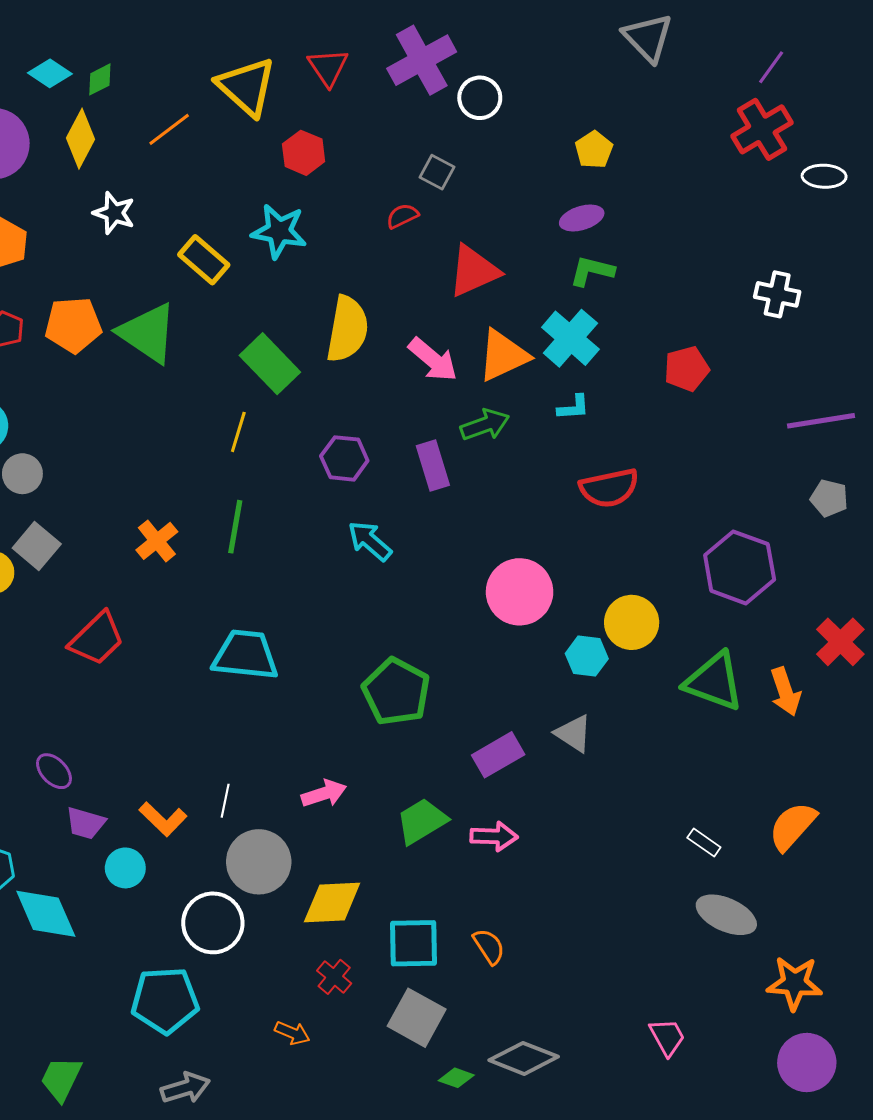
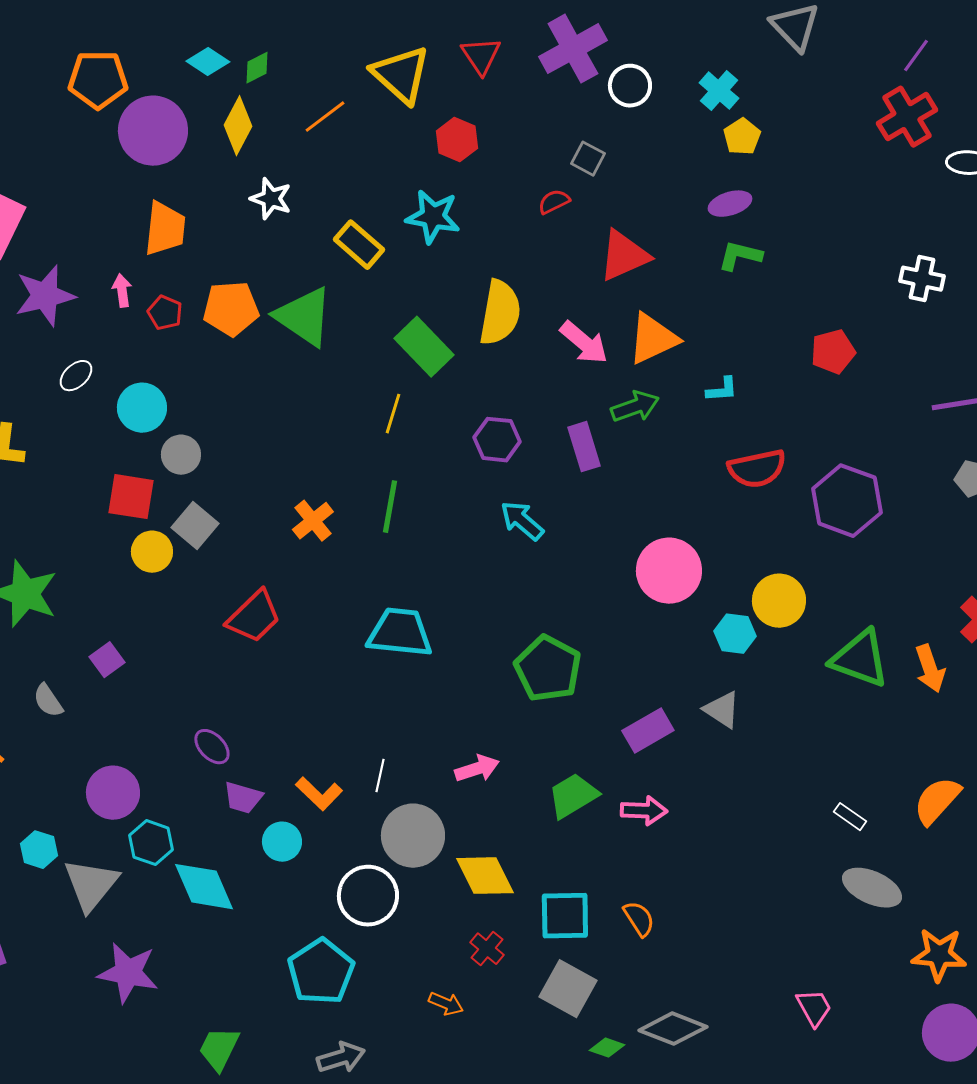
cyan cross: (570, 338) -> (719, 91), moved, size x0.7
purple hexagon: (740, 567) -> (847, 501), moved
yellow diamond: (332, 903) -> (485, 876), turned 66
cyan pentagon: (165, 1000) -> (321, 972), turned -30

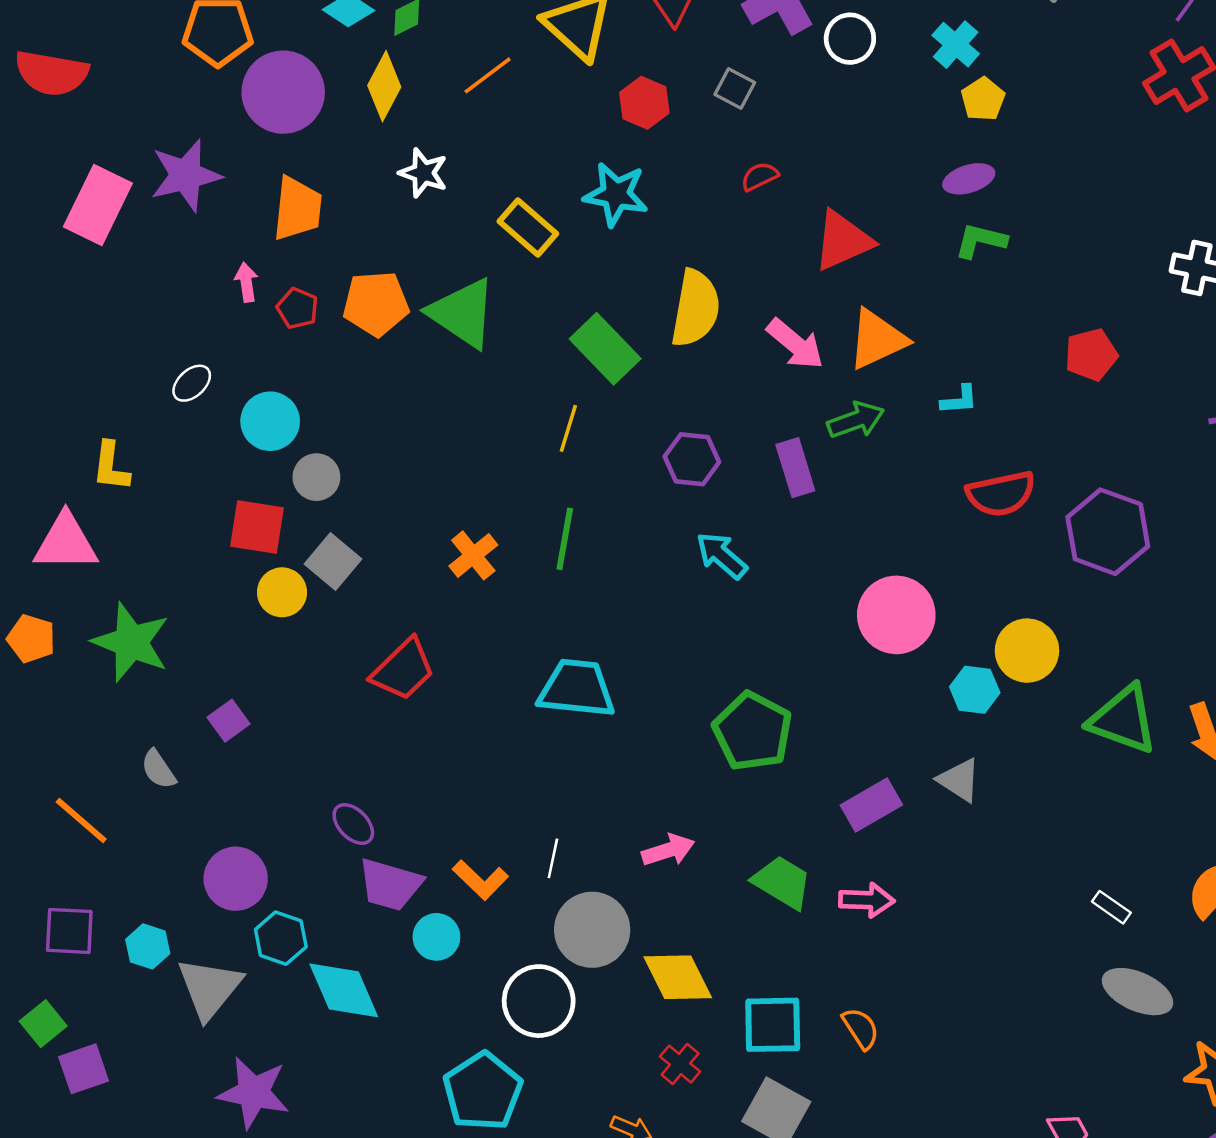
gray square: (588, 159) -> (735, 89), moved
purple star: (45, 296) -> (186, 175), moved
green trapezoid: (573, 796) -> (782, 882), turned 62
purple trapezoid: (243, 798) -> (390, 885), size x1.4

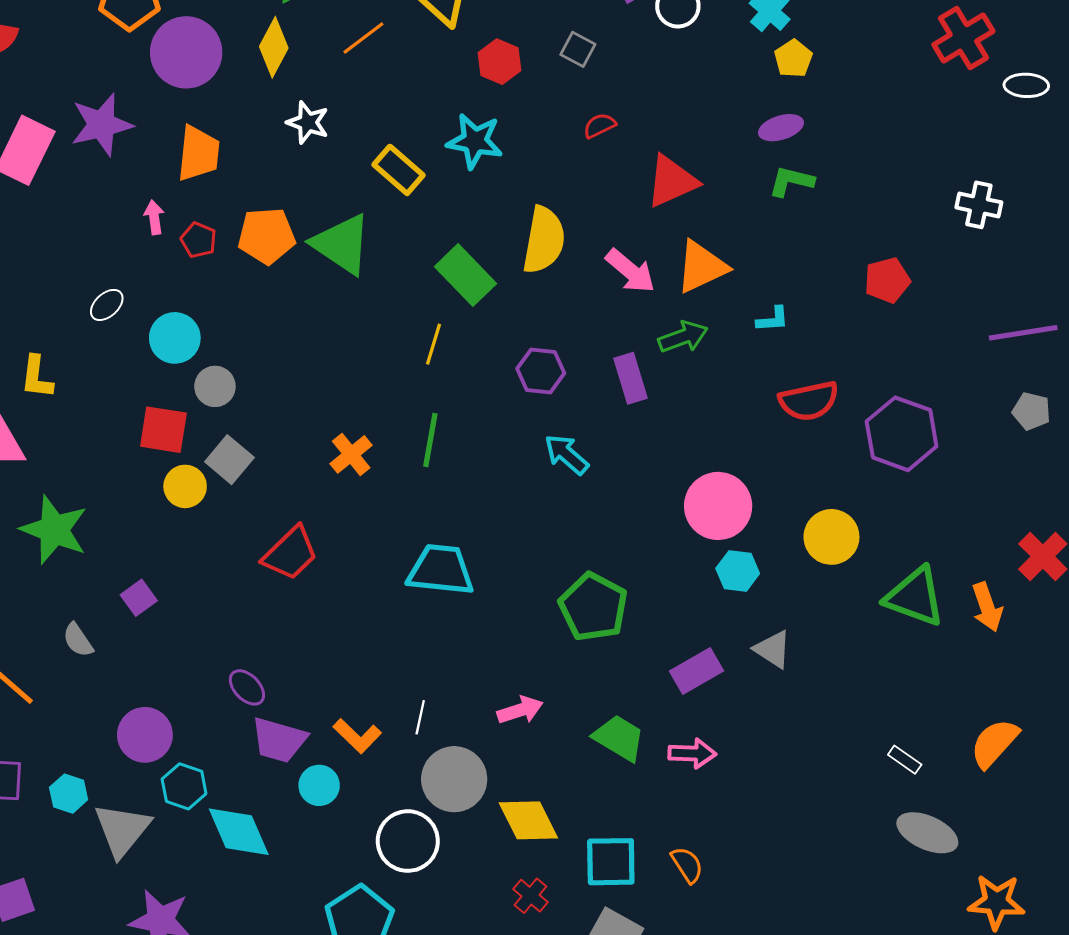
cyan hexagon: (975, 690) -> (738, 571), moved

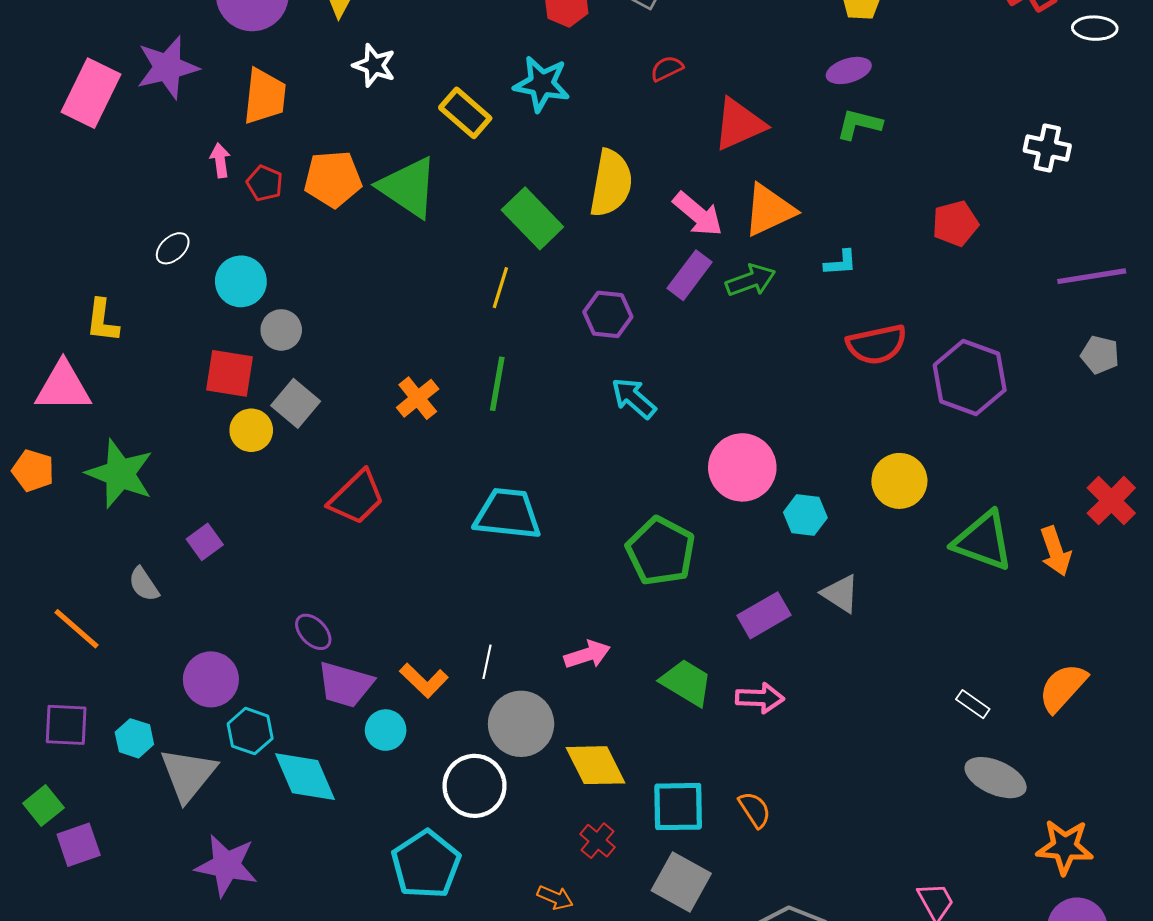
purple rectangle: (630, 378) -> (690, 275), moved, turned 54
pink circle: (718, 506) -> (742, 467), moved

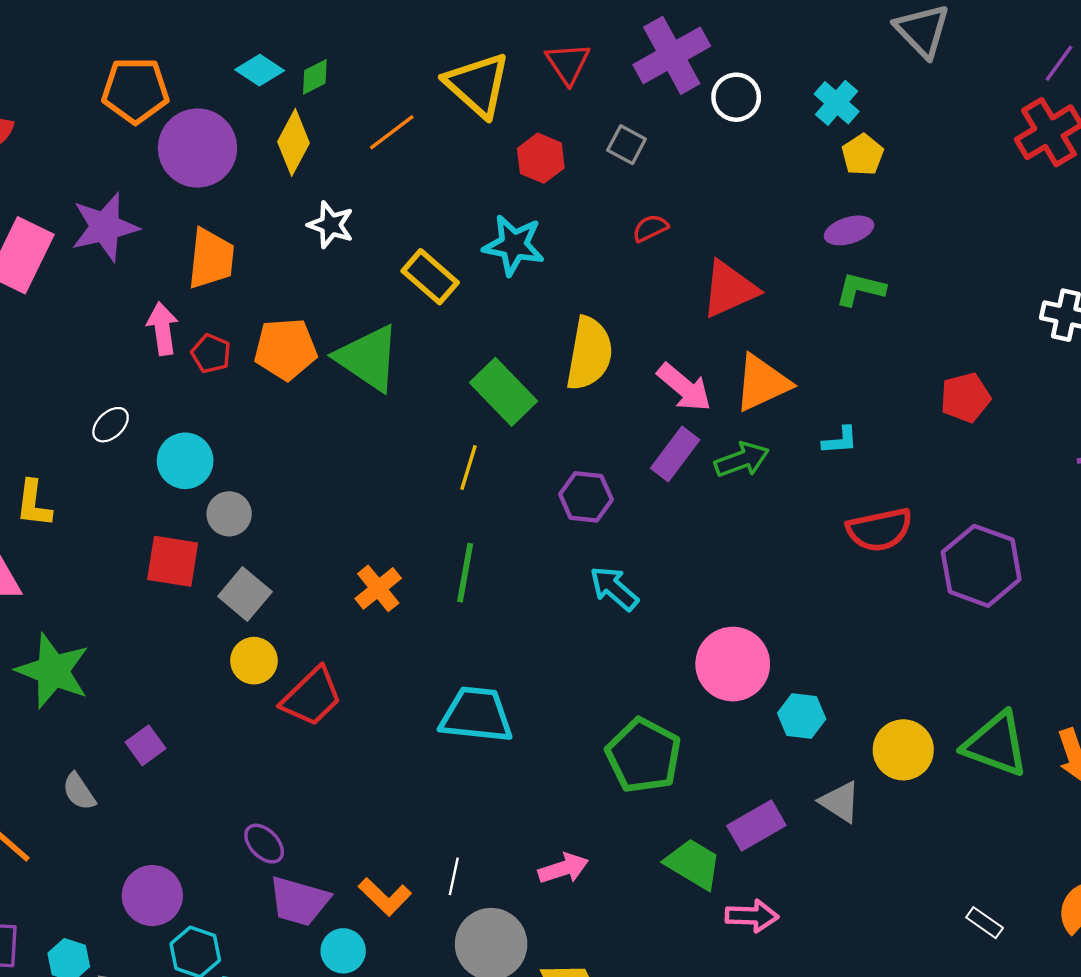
pink arrow: (220, 160) -> (162, 329), size x1.4
yellow circle: (251, 430) -> (254, 661), moved
yellow circle: (899, 481) -> (903, 750), moved
green trapezoid: (686, 682) -> (693, 864), moved

